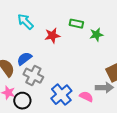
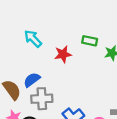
gray cross: (33, 76) -> (42, 99), turned -30

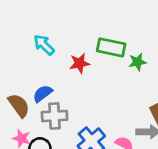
green rectangle: (90, 41) -> (111, 47), size x1.5

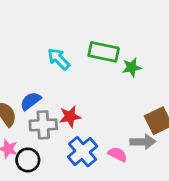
cyan arrow: (44, 45) -> (59, 59), moved
red star: (80, 63) -> (70, 116), moved

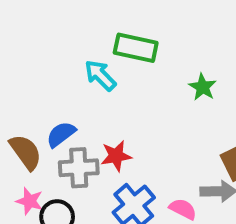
green rectangle: (104, 52) -> (136, 48), moved
green star: (132, 67) -> (203, 87), turned -30

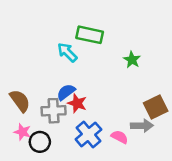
blue semicircle: (61, 134) -> (66, 92), moved
red star: (116, 156) -> (77, 103), turned 30

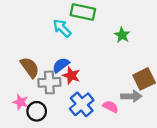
brown semicircle: (20, 101) -> (30, 67), moved

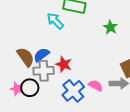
blue semicircle: (61, 65) -> (41, 55), moved
pink semicircle: (111, 107) -> (96, 86), moved
black circle: (37, 111) -> (30, 88), moved

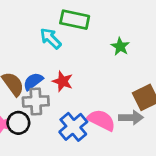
red star: (64, 64) -> (63, 81), moved
pink semicircle: (96, 86) -> (101, 120), size x1.5

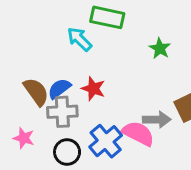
gray arrow: (131, 117) -> (157, 120), moved
black circle: (18, 123) -> (67, 152), moved

